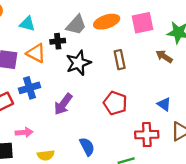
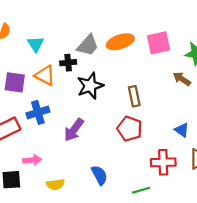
cyan triangle: (27, 24) -> (36, 44), turned 42
brown rectangle: (120, 60) -> (134, 96), moved

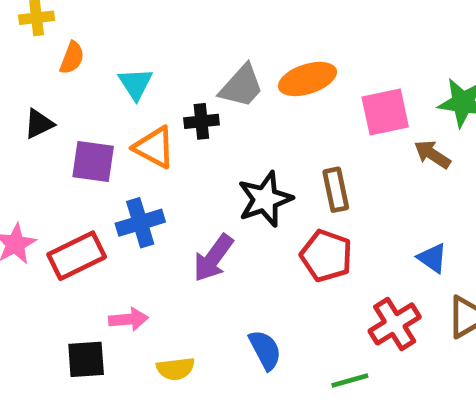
pink square: (159, 43) -> (385, 112), moved
black star: (90, 86) -> (265, 199), moved
red cross: (163, 162) -> (395, 324), turned -30

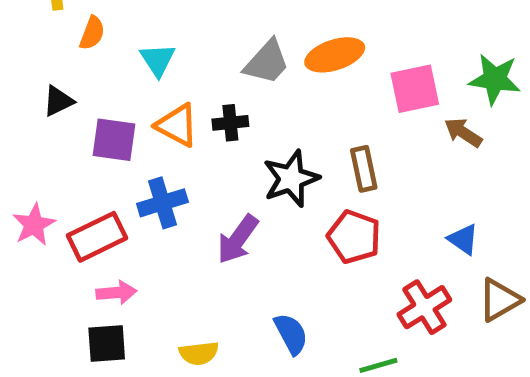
black cross: (201, 121) -> (230, 123), moved
pink arrow: (128, 319) -> (116, 293), moved

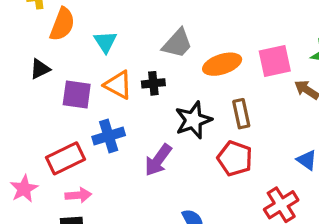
orange semicircle: (92, 33) -> (62, 24), size x1.5
orange ellipse: (335, 55) -> (222, 64), moved
pink star: (34, 225) -> (24, 189), moved

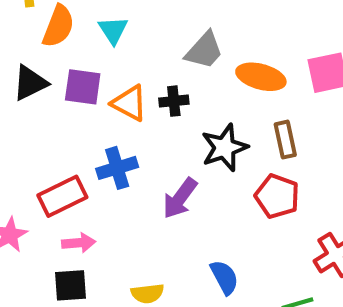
cyan triangle: (105, 42) -> (113, 30), moved
orange ellipse: (222, 64) -> (261, 77), turned 33
black triangle: (40, 69) -> (30, 83), size x1.4
purple square: (77, 95) -> (83, 87), moved

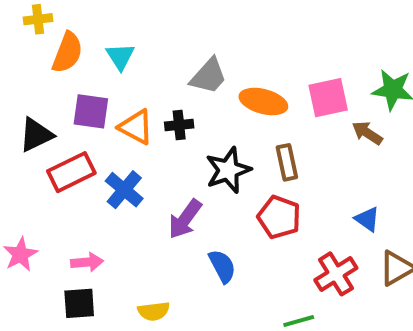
black triangle: (30, 83) -> (36, 135), moved
blue cross: (117, 168) -> (124, 190), turned -33
red rectangle: (62, 196) -> (71, 172), moved
blue semicircle: (224, 277) -> (222, 266), moved

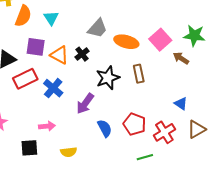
pink square: (328, 98) -> (160, 40), turned -30
black cross: (179, 125) -> (82, 54), turned -32
red pentagon: (279, 217) -> (135, 124), moved
pink arrow: (87, 262) -> (47, 126), moved

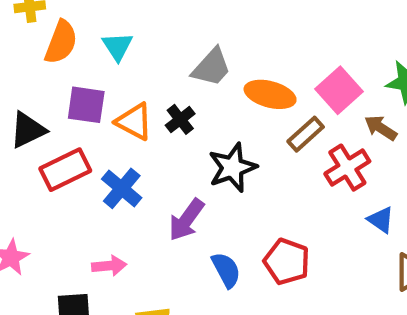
brown rectangle: (139, 74) -> (306, 134), moved, turned 60
red cross: (164, 132) -> (347, 168), moved

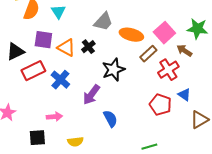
red pentagon: (287, 262) -> (160, 105), moved

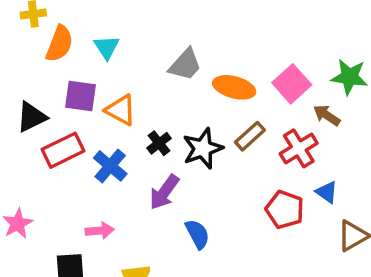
black cross: (88, 47) -> (159, 143), moved
brown rectangle: (148, 54) -> (250, 136), moved

